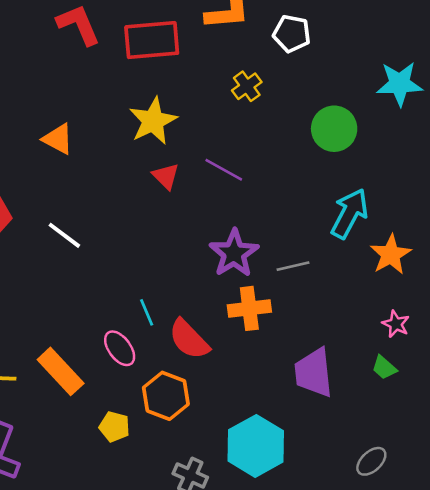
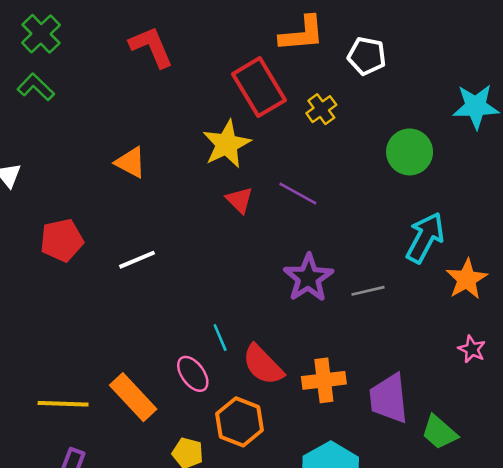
red rectangle: (152, 40) -> (259, 87), moved, turned 64
white line: (64, 235) -> (137, 260), turned -60
orange cross: (249, 308) -> (324, 380), moved
green trapezoid: (384, 368) -> (439, 432), moved, size x1.4

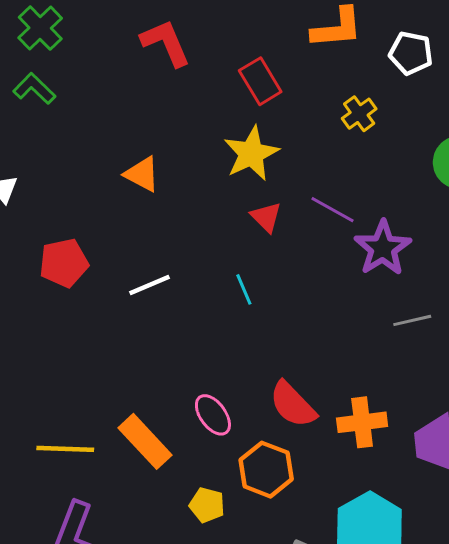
red rectangle: (259, 87) -> (260, 81), moved, size x0.7
purple star: (308, 278) -> (383, 248), moved
cyan line: (220, 338) -> (244, 289), moved

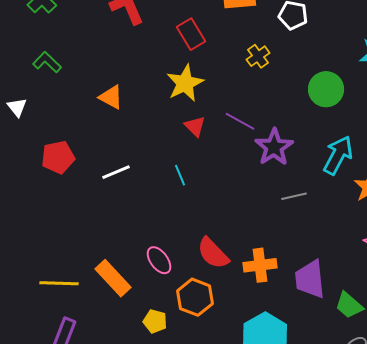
green L-shape: (34, 89) -> (47, 62), moved

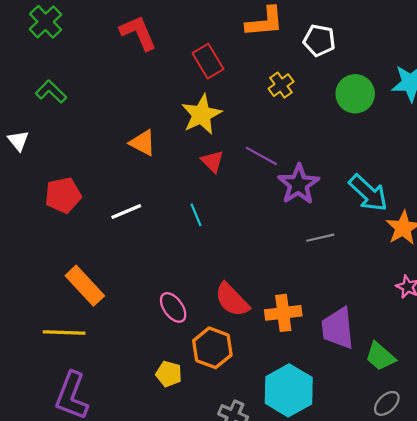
green circle: (326, 89) -> (355, 94), moved
orange triangle: (111, 97) -> (143, 143), moved
cyan arrow: (338, 155) -> (368, 193), turned 105
orange rectangle: (113, 278) -> (85, 286), moved

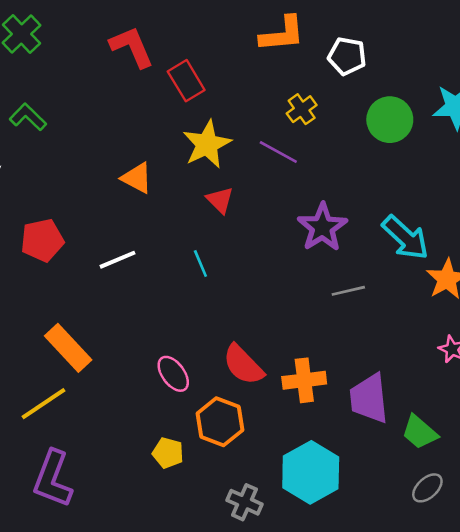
red rectangle: (208, 61) -> (186, 81), moved
purple line: (261, 156) -> (278, 152), moved
yellow line: (64, 333) -> (44, 404), turned -36

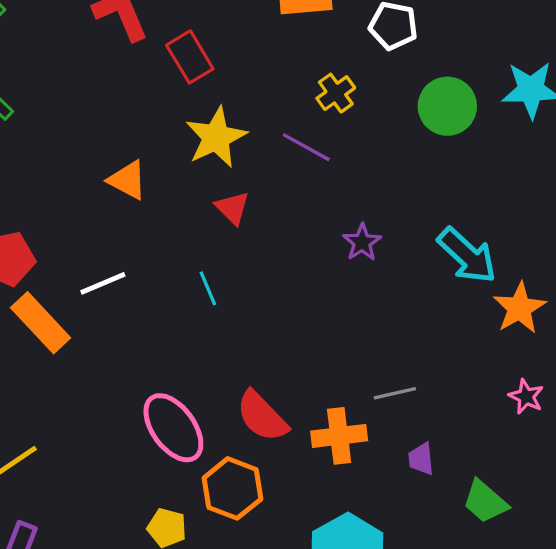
purple star: (322, 227) -> (362, 242), size x0.6
gray line: (348, 291) -> (395, 393), moved
orange rectangle: (68, 348) -> (41, 323), moved
pink ellipse: (173, 374) -> (173, 428), size x1.5
purple trapezoid: (369, 398) -> (421, 459), size x0.5

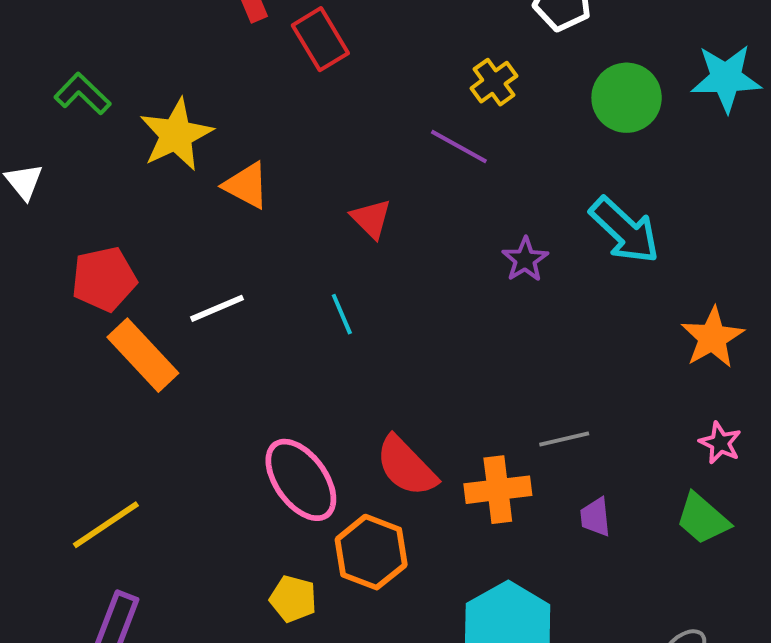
yellow star: (216, 137) -> (176, 135), moved
cyan arrow: (467, 255) -> (625, 230), moved
green trapezoid: (485, 502) -> (703, 519), moved

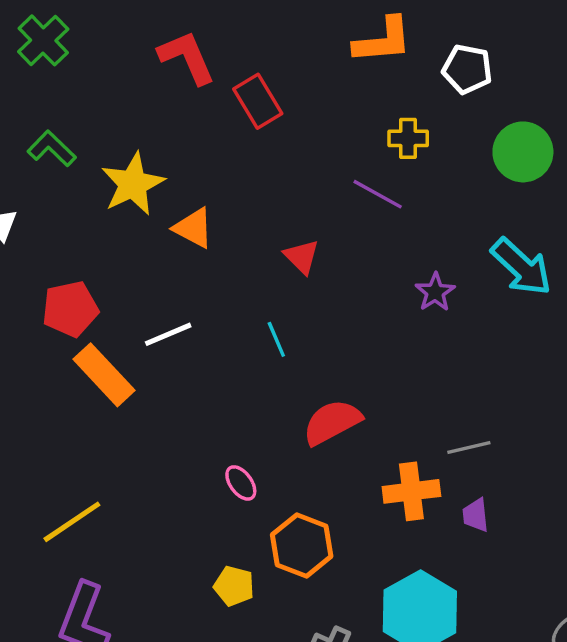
yellow cross: (494, 82) -> (408, 138), turned 36
red semicircle: (406, 466) -> (332, 422), moved, turned 106
pink ellipse: (301, 480) -> (241, 483), size x0.5
purple trapezoid: (595, 517) -> (476, 515), moved

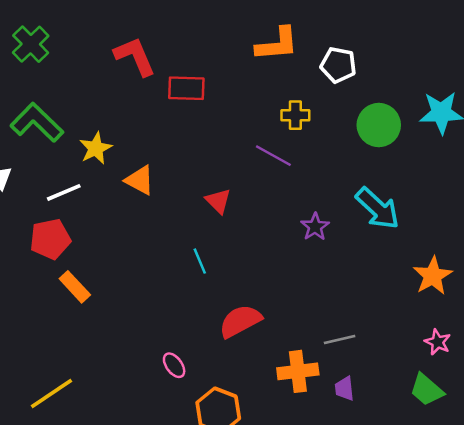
red rectangle: (258, 101) -> (186, 88), turned -57
green L-shape: (52, 149) -> (37, 123), size x1.5
yellow star: (133, 184) -> (96, 148), size x0.7
white line: (168, 334) -> (64, 192), moved
orange rectangle: (104, 375) -> (75, 287), size x0.7

